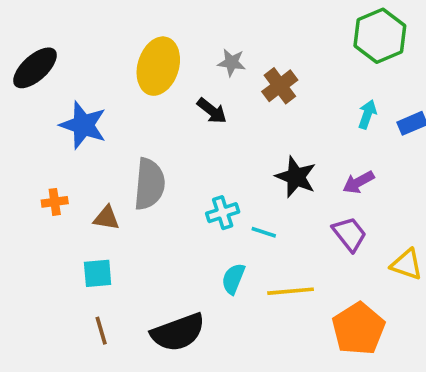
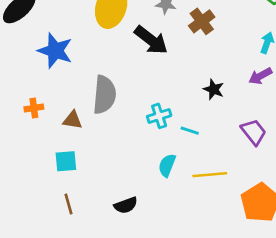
black arrow: (212, 111) -> (151, 40), size x1.5
black star: (296, 177) -> (214, 89), size x0.7
purple arrow: (358, 182) -> (260, 76), moved
black semicircle: (178, 332) -> (126, 205), size x0.6

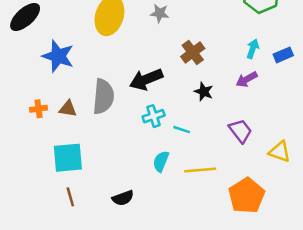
brown cross: (202, 21) -> (193, 52), moved
black arrow: (151, 40) -> (146, 79), moved, turned 120
brown triangle: (72, 120) -> (68, 109), moved
cyan square: (66, 161) -> (68, 158), size x1.5

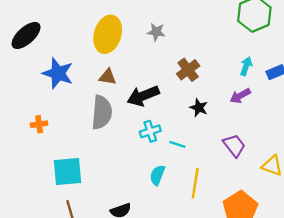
brown triangle: (68, 109) -> (108, 77), moved
yellow line: (200, 170) -> (195, 183), turned -76

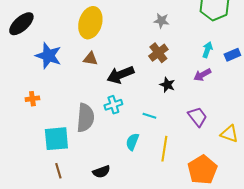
gray star: (156, 32) -> (161, 21), moved
gray semicircle: (102, 112) -> (85, 118), moved
cyan cross: (150, 131) -> (113, 105), moved

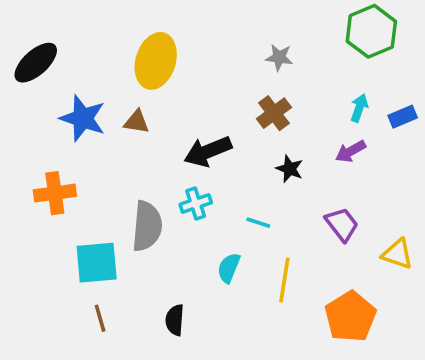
brown triangle: (90, 59) -> (137, 122), moved
orange cross: (32, 99) -> (55, 193), size x1.6
black semicircle: (101, 172) -> (175, 320), turned 114

